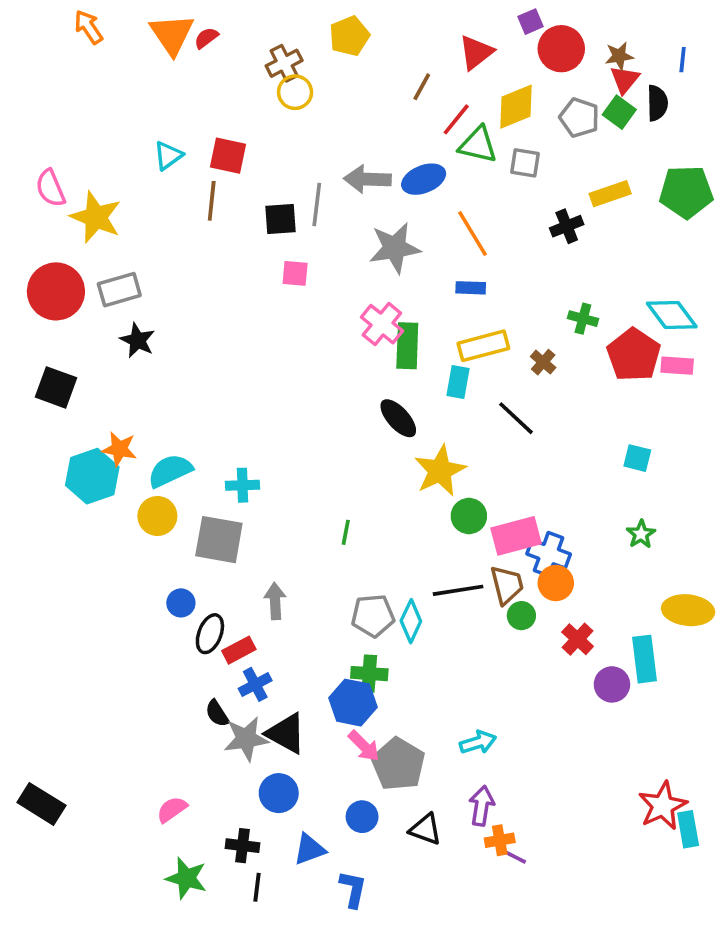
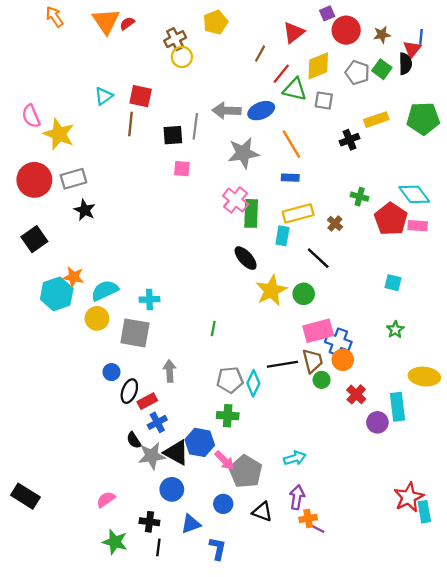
red triangle: (625, 80) -> (412, 49), moved
black square: (56, 387) -> (34, 239), turned 35
green circle: (469, 516) -> (304, 294), moved
blue hexagon: (353, 703) -> (200, 442), moved

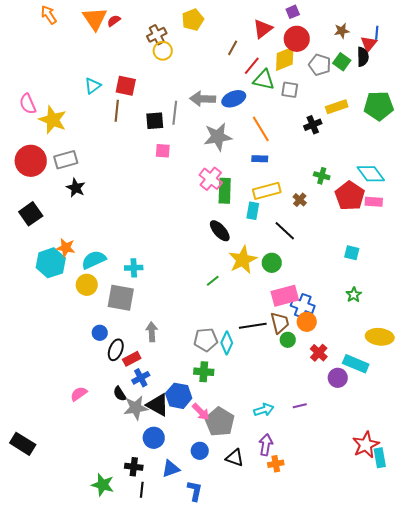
red circle: (346, 30) -> (297, 39), moved
green line: (213, 328) -> (213, 281), moved, turned 40
cyan rectangle: (398, 407) -> (356, 364), turned -60
pink semicircle: (106, 499) -> (79, 394), moved
purple line: (317, 528) -> (300, 406), moved, turned -40

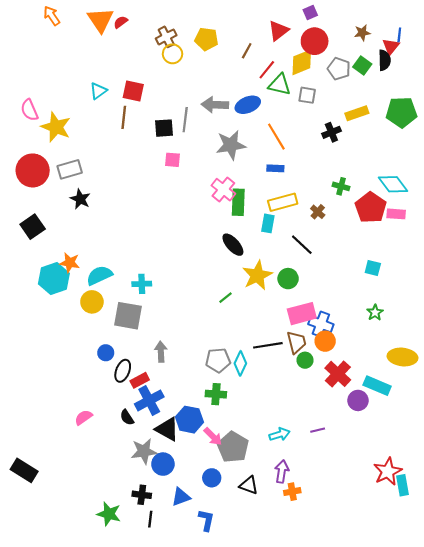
yellow pentagon: (193, 20) -> (206, 39), moved, turned 30
red cross: (319, 353) -> (338, 374), size x1.4
blue cross: (141, 378) -> (149, 400), size x1.5
gray star: (136, 408) -> (144, 451), moved

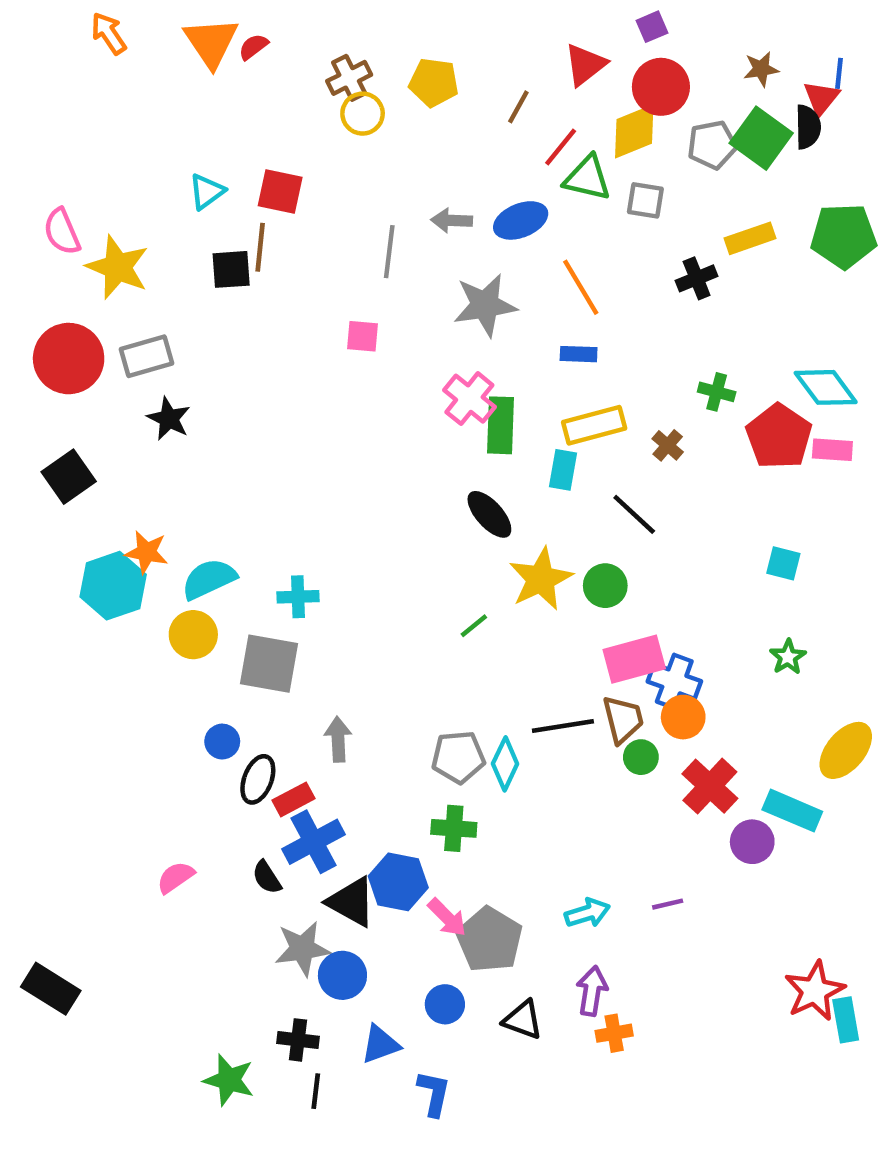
green square: (362, 66) -> (761, 138), size x1.5
gray pentagon: (339, 69) -> (712, 145), turned -30
gray arrow: (215, 105) -> (452, 220), size x0.7
black square: (164, 128) -> (231, 269), moved
yellow ellipse: (403, 357) -> (846, 750), turned -56

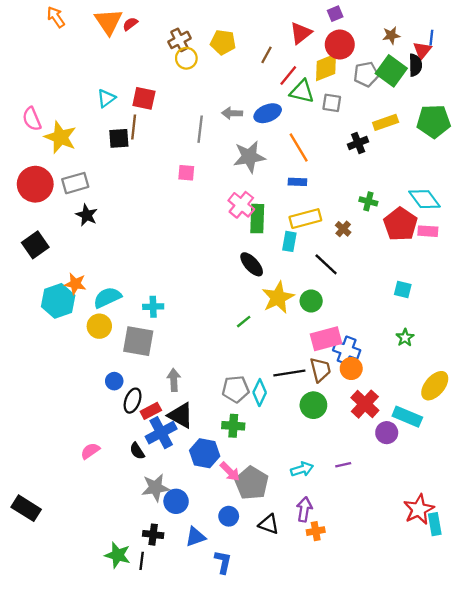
green circle: (641, 757) -> (313, 405), moved, size x1.5
black triangle: (351, 902) -> (181, 415), moved
black line: (316, 1091) -> (142, 561), moved

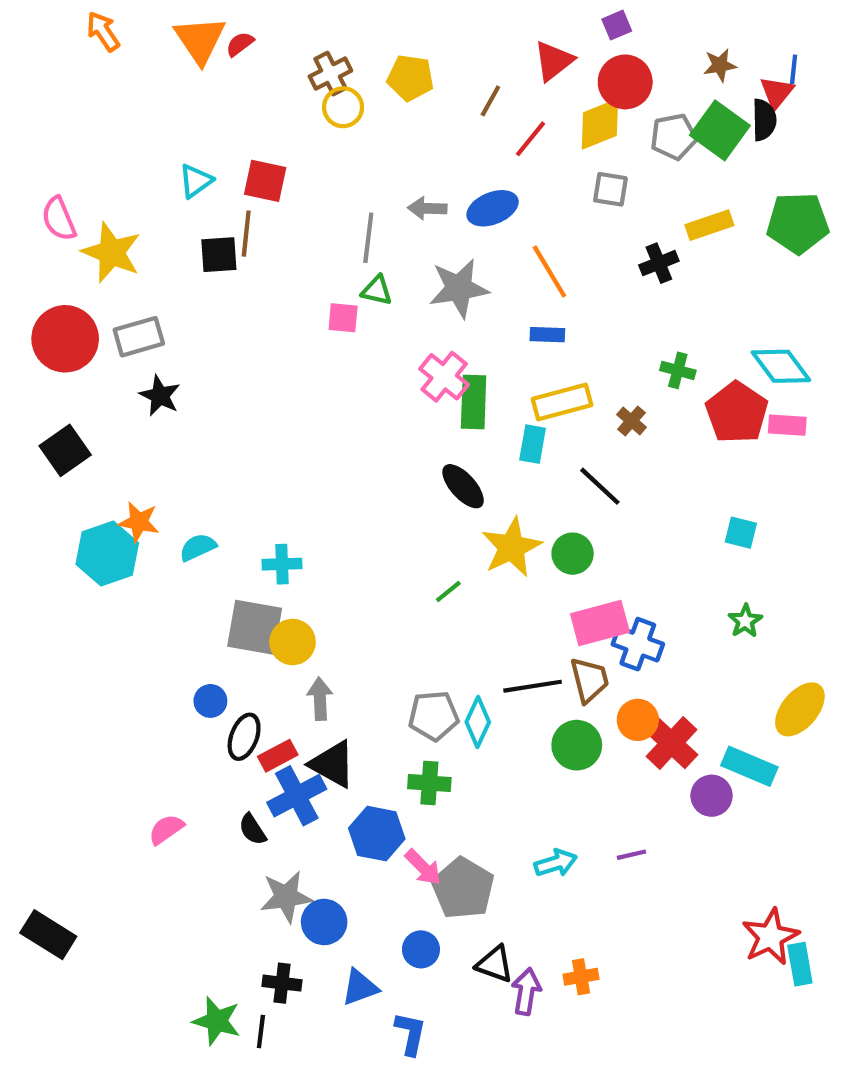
green triangle: (302, 91) -> (377, 290), moved, size x0.7
cyan semicircle: (107, 298) -> (198, 547), size x0.7
yellow circle: (99, 326) -> (293, 642), moved
orange circle: (351, 369) -> (638, 720), moved
purple arrow: (304, 509) -> (526, 991), moved

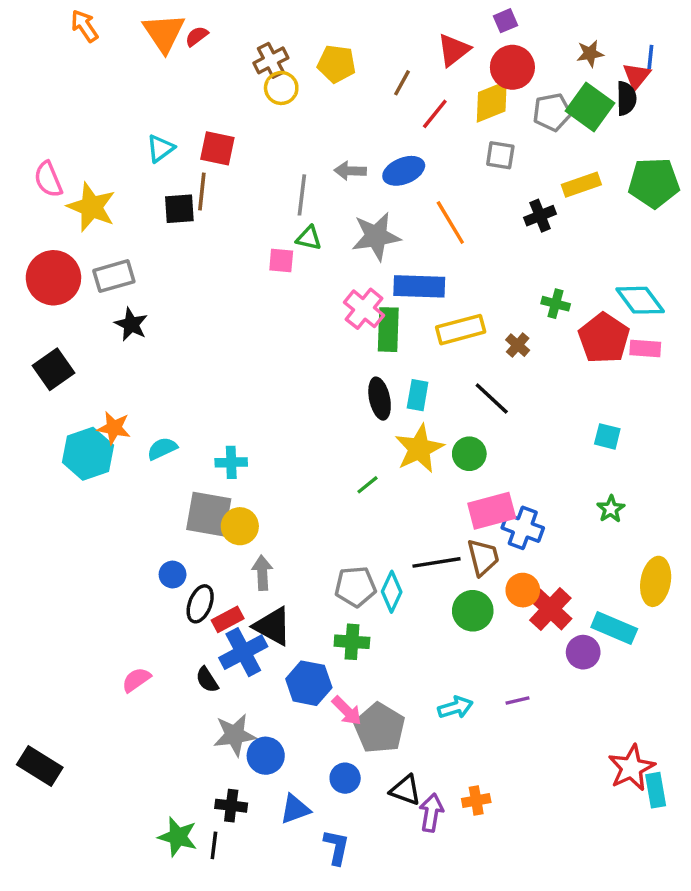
blue rectangle: (547, 335) -> (419, 286), moved, size x1.8
cyan rectangle: (533, 444) -> (418, 395), moved
black ellipse: (463, 486) -> (380, 399), turned 30
yellow ellipse: (800, 709) -> (656, 581), turned -30

